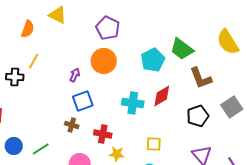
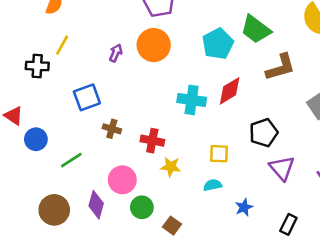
purple arrow: (75, 75) -> (116, 53), moved
brown L-shape: (201, 78) -> (281, 67), turned -85
blue square: (83, 101) -> (87, 97), moved
black pentagon: (198, 116) -> (264, 133), moved
blue circle: (14, 146) -> (36, 139), moved

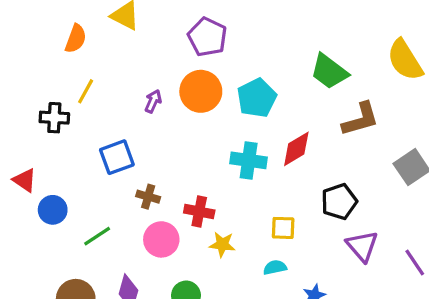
cyan pentagon: (218, 44) -> (257, 98), moved
pink circle: (122, 180) -> (161, 239), moved

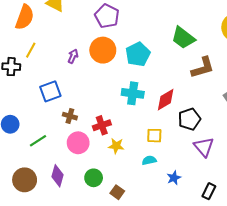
orange semicircle: (76, 39) -> (25, 17), size x1.4
red diamond: (296, 149) -> (166, 100), moved
red cross: (199, 211) -> (102, 125), turned -30

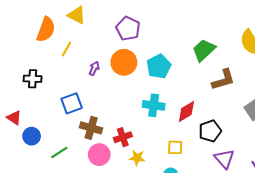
green trapezoid: (183, 38) -> (204, 50), turned 100
yellow line: (31, 50) -> (66, 49), moved
brown cross: (70, 116) -> (91, 128), size x1.5

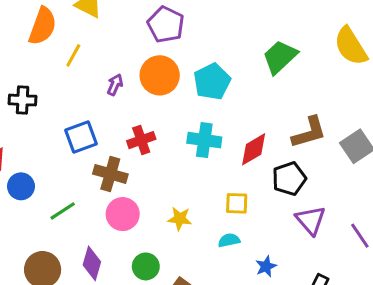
brown L-shape: (223, 80) -> (309, 132), moved
red cross: (123, 137) -> (141, 140), moved

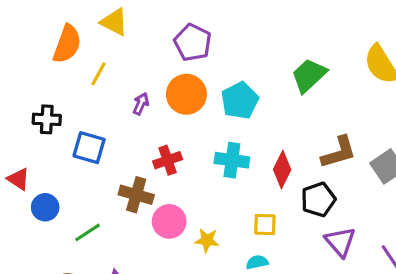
blue square: (81, 137) -> (89, 148), moved, turned 36
red diamond: (254, 149) -> (282, 170), turned -33
pink circle: (123, 214) -> (169, 221), moved

